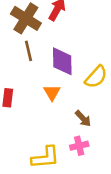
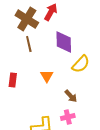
purple diamond: (62, 61) -> (64, 42), moved

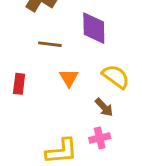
brown line: (29, 44) -> (50, 44), moved, turned -70
yellow semicircle: (81, 64) -> (116, 76), moved, turned -96

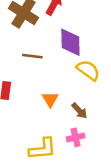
yellow semicircle: (116, 76) -> (88, 70), moved
orange triangle: (69, 78) -> (50, 99), moved

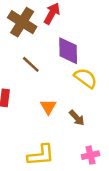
brown line: (32, 56) -> (31, 64), turned 36
pink cross: (76, 137) -> (90, 155), moved

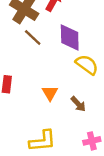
brown line: (31, 64) -> (33, 38), moved

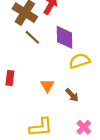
yellow semicircle: (87, 65) -> (79, 61), turned -54
pink cross: (92, 141) -> (84, 127), turned -32

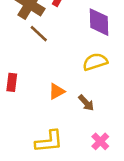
purple diamond: (64, 37) -> (99, 22), moved
orange triangle: (47, 86) -> (57, 91), turned 32

